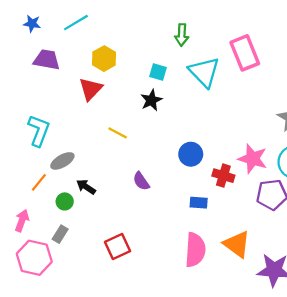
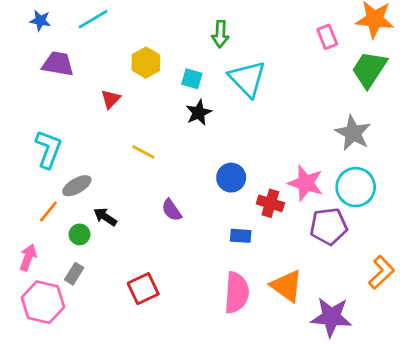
pink rectangle: (245, 53) -> (327, 37), moved, size x0.6
yellow hexagon: (104, 59) -> (146, 63), moved
red triangle: (91, 89) -> (111, 99), size x0.7
black star: (151, 100) -> (199, 113), moved

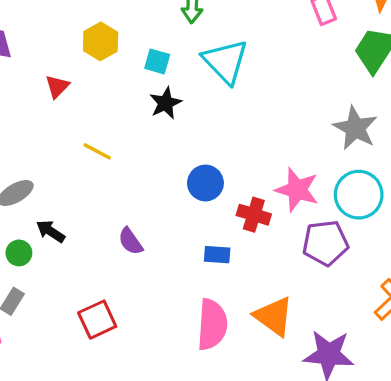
purple semicircle: (172, 210) -> (131, 241), moved

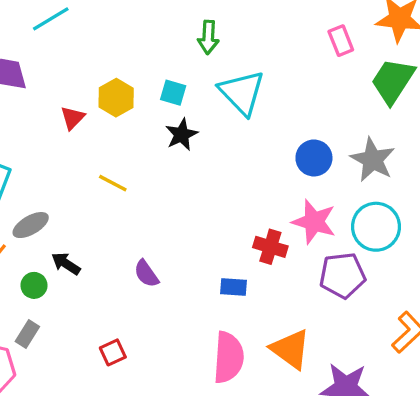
yellow hexagon: (101, 41) -> (116, 98), moved
blue circle: (205, 183) -> (314, 158), moved
red square: (97, 320) -> (113, 352), size x0.7

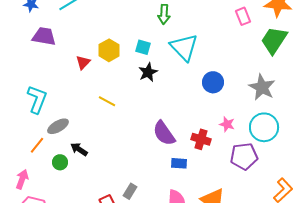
blue circle: (314, 158) -> (213, 82), moved
pink star: (314, 222) -> (227, 124), size x0.6
purple semicircle: (146, 274) -> (164, 133), moved, size x1.5
gray rectangle: (27, 334) -> (130, 191), moved

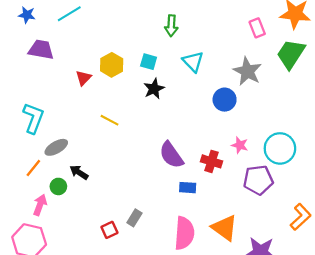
cyan triangle: (184, 47) -> (193, 62), size x0.7
gray star: (262, 87) -> (247, 71), moved
pink arrow: (22, 179) -> (40, 205), moved

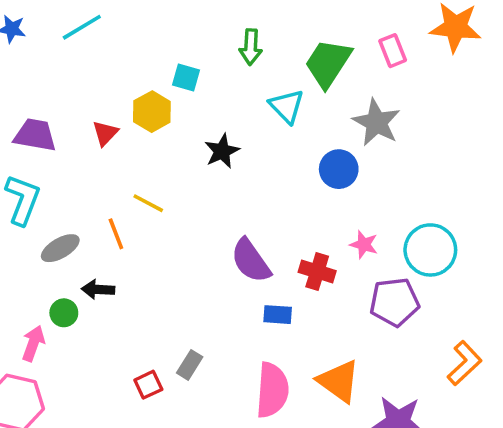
purple trapezoid: (41, 50) -> (35, 135), moved
green trapezoid: (291, 54) -> (328, 63), moved
cyan square: (149, 62) -> (186, 77), moved
orange line: (33, 168) -> (116, 234), moved, turned -60
black arrow: (79, 172) -> (98, 289), turned -30

